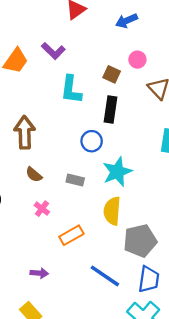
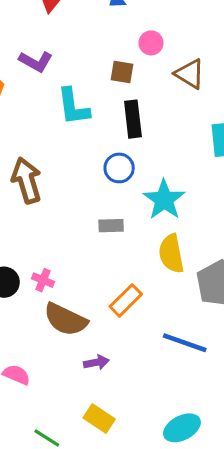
brown semicircle: (34, 175) -> (66, 319), moved, size x1.8
pink cross: (42, 209) -> (43, 280), moved

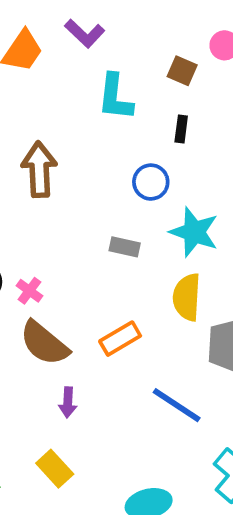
black rectangle: (133, 119) -> (181, 129), size x0.6
cyan star: (164, 200) -> (194, 232), turned -30
purple arrow: (96, 362) -> (68, 402), turned 90

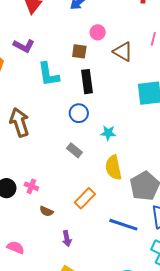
black rectangle: (181, 129) -> (87, 82), size x1.6
cyan star: (194, 232) -> (108, 133), size x0.6
gray rectangle: (125, 247) -> (74, 150), turned 42
brown semicircle: (44, 343) -> (46, 211), size x0.5

